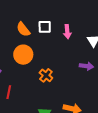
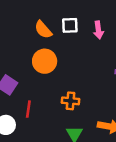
orange cross: (46, 75) -> (70, 101), moved, turned -32

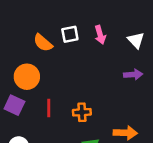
orange circle: (45, 61) -> (27, 77), moved
red line: (28, 109) -> (49, 108), moved

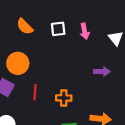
orange semicircle: (43, 43) -> (25, 27), moved
purple arrow: (133, 75) -> (102, 72), moved

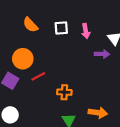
purple arrow: (102, 72) -> (102, 54), moved
red line: (35, 92) -> (38, 76), moved, turned 56

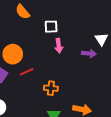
orange semicircle: (30, 25) -> (23, 12), moved
pink arrow: (86, 31) -> (59, 46), moved

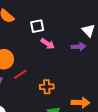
pink arrow: (59, 46) -> (48, 44), turned -40

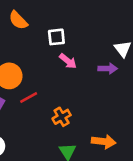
orange cross: (47, 87) -> (62, 117), turned -32

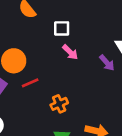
purple arrow: (108, 69) -> (107, 63), turned 42

